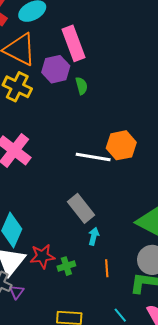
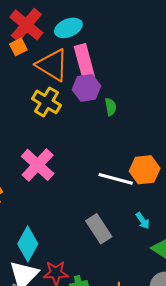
pink rectangle: (73, 43) -> (84, 62), moved
cyan arrow: (94, 236) -> (143, 221), moved, turned 126

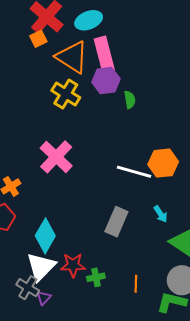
gray rectangle: (99, 229) -> (116, 222), turned 56

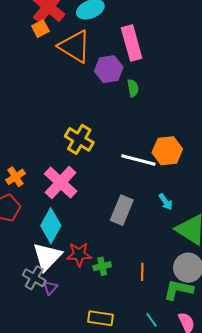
pink rectangle: (104, 54) -> (132, 43), moved
yellow cross: (66, 94) -> (79, 139), moved
pink cross: (56, 157) -> (61, 183), moved

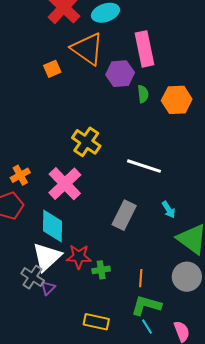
orange square: (40, 29) -> (52, 69), moved
orange hexagon: (167, 151) -> (177, 100), moved
cyan diamond: (51, 226) -> (52, 226), turned -32
green L-shape: (178, 290) -> (146, 305), moved

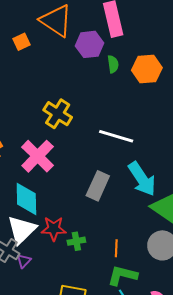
cyan arrow: (169, 210) -> (142, 179), size x2.0

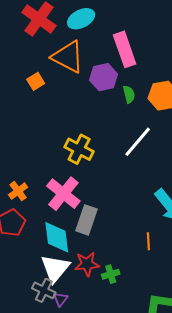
white line: (116, 136) -> (138, 142), moved, turned -60
gray rectangle: (98, 186) -> (86, 220), moved
orange line: (116, 248) -> (148, 241), moved

